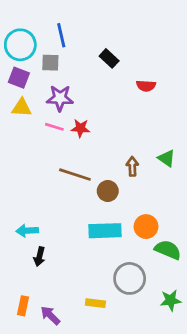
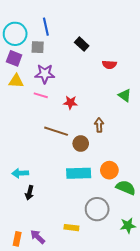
red star: (80, 128) -> (70, 103), moved
green triangle: (166, 158) -> (125, 95), moved
orange rectangle: (23, 306) -> (17, 239), moved

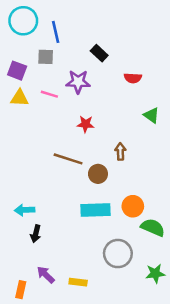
cyan circle: (15, 34) -> (23, 21), moved
purple star: (45, 74) -> (78, 82), moved
pink line: (41, 95) -> (49, 94), moved
yellow rectangle: (71, 228) -> (78, 282), moved
purple arrow: (38, 237) -> (46, 275), moved

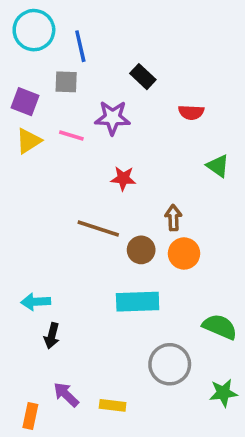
yellow triangle: (20, 98) -> (29, 141), turned -36
orange circle: (133, 206) -> (184, 253), moved

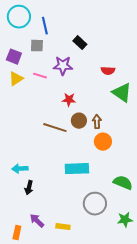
red semicircle: (191, 112) -> (108, 71), moved
green triangle: (218, 166) -> (122, 93), size x1.5
brown circle: (141, 250) -> (79, 121), moved

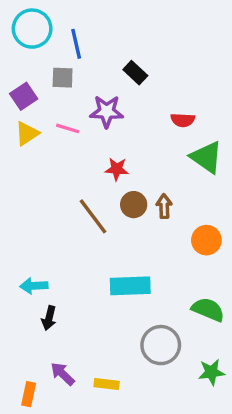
purple square: (14, 57) -> (24, 96), turned 35
brown line: (55, 128) -> (93, 216), turned 35
orange circle: (103, 142) -> (206, 240), moved

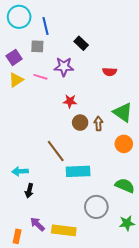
green triangle: (206, 157) -> (123, 112), moved
brown line: (93, 216) -> (56, 151), moved
yellow rectangle: (107, 384) -> (64, 230), size x1.6

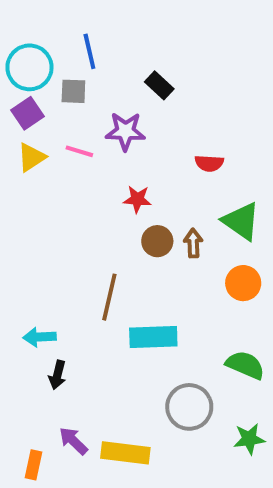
cyan circle: (19, 17) -> (29, 67), moved
red semicircle: (110, 72) -> (209, 163), moved
brown line: (56, 151) -> (109, 297), turned 50

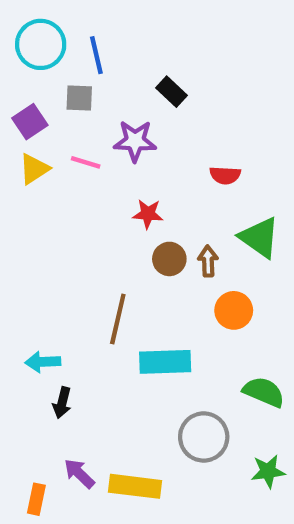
cyan circle: (29, 67) -> (41, 44), moved
orange circle: (243, 283) -> (234, 310), moved

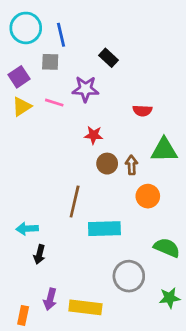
green triangle: (259, 237) -> (164, 150), turned -36
purple arrow: (79, 473) -> (50, 299), turned -120

